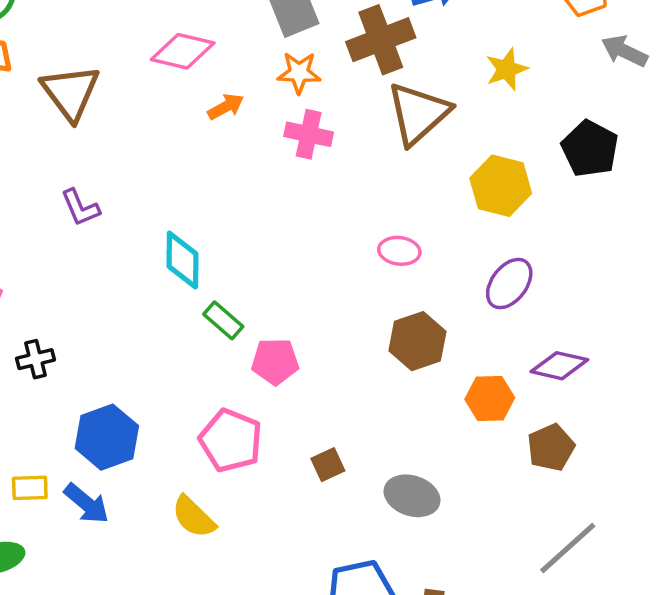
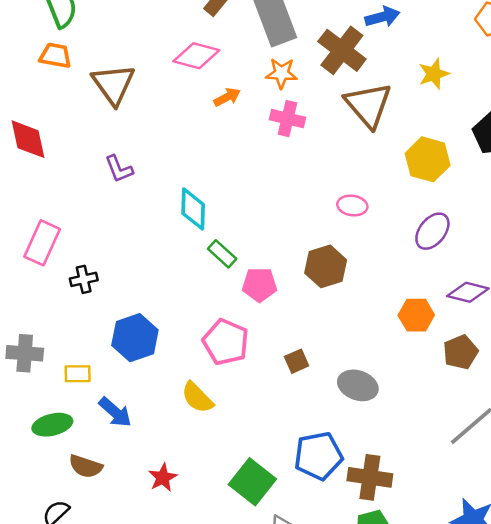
brown cross: (381, 40) -> (342, 50), turned -33
brown triangle: (418, 113) -> (368, 105), turned -30
brown hexagon: (417, 341) -> (326, 266), moved
blue arrow: (87, 504) -> (115, 412), moved

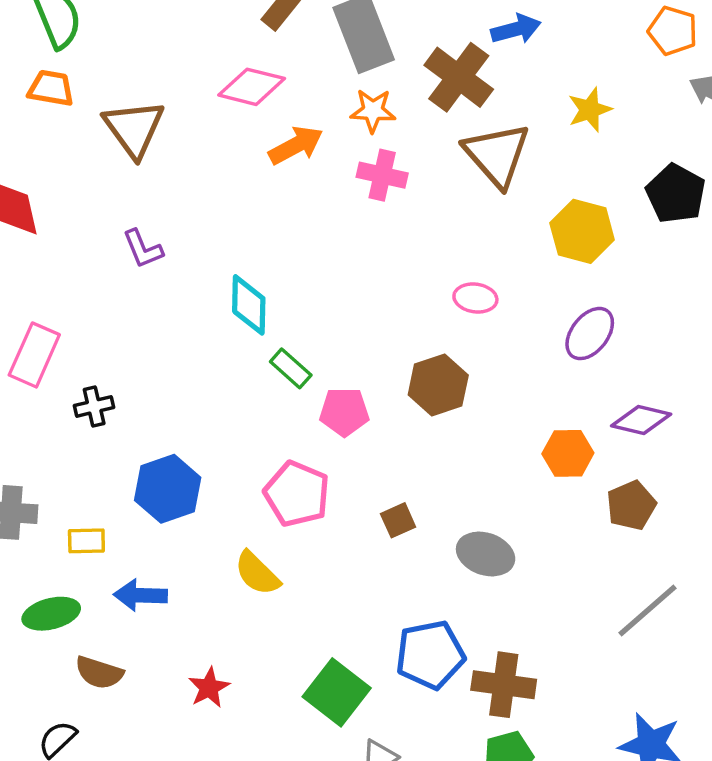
orange arrow: (227, 97) -> (296, 145), size x1.4
blue arrow: (115, 412) -> (140, 595), turned 141

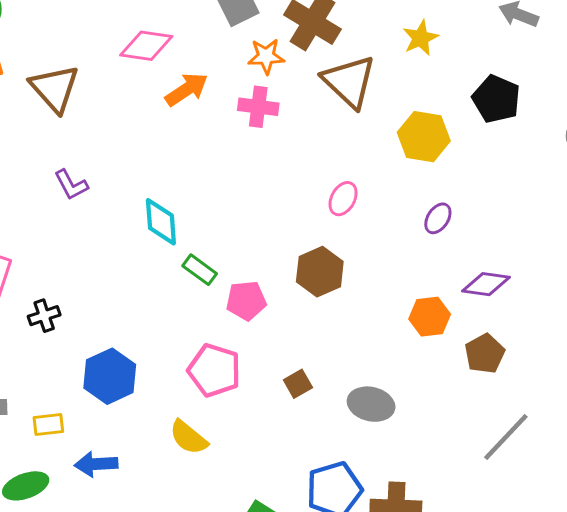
orange star: (373, 111) -> (266, 56), moved
pink ellipse: (475, 298) -> (343, 199), turned -64
purple ellipse: (590, 334) -> (438, 218), size x0.7

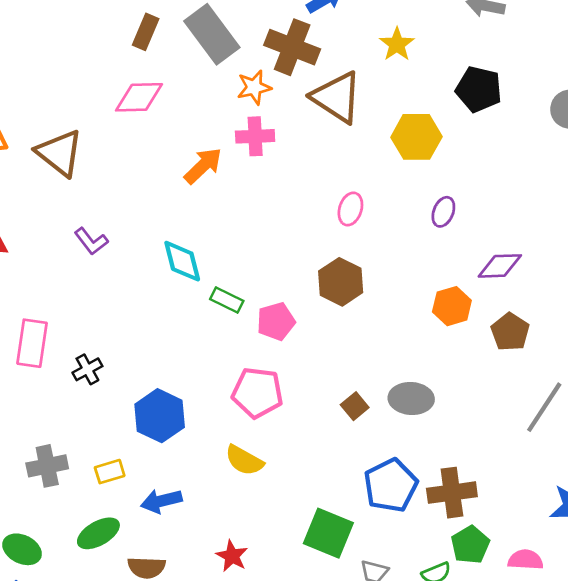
orange arrow: (187, 89) -> (203, 166), moved
brown square: (298, 384) -> (355, 406), moved

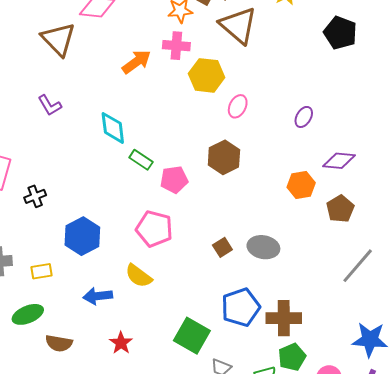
yellow hexagon: (416, 137) -> (207, 75), moved
brown triangle: (60, 153) -> (58, 39), moved
blue arrow: (161, 501) -> (98, 296), moved

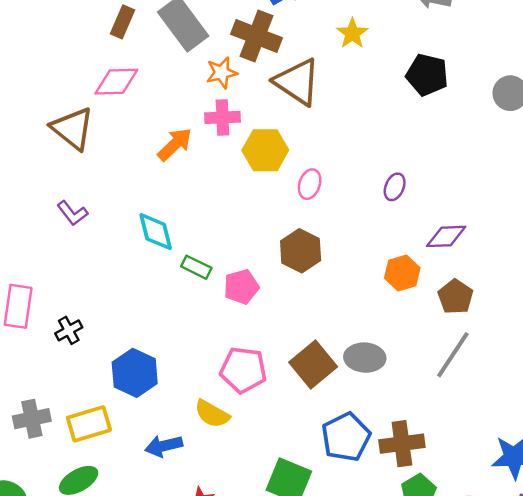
pink pentagon: (154, 229) -> (243, 370), moved
brown square: (222, 247) -> (313, 364), size x1.8
gray line: (358, 266) -> (453, 355), moved
yellow rectangle: (42, 271) -> (89, 424), size x1.6

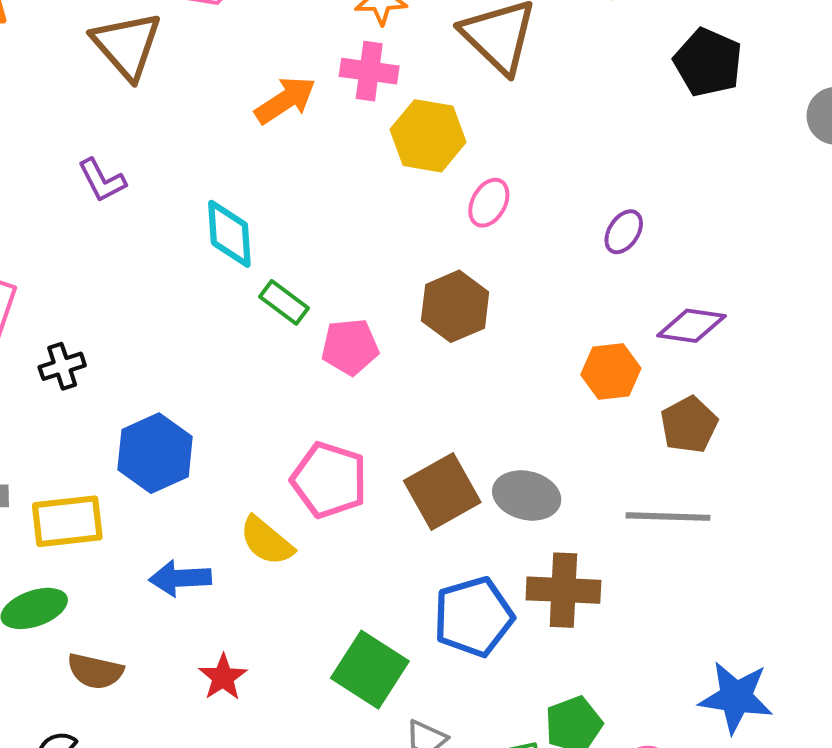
gray line: (453, 355) -> (668, 517), turned 48
brown cross: (402, 444) -> (563, 590), moved

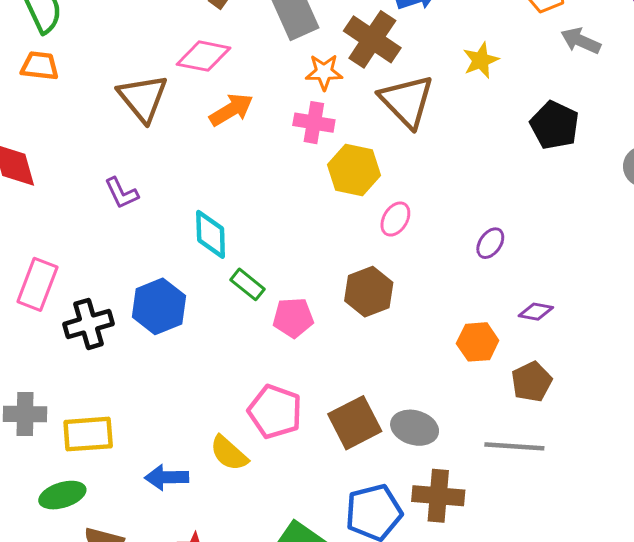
orange arrow: (285, 100) -> (231, 110), moved
purple diamond: (691, 326) -> (536, 312), size x0.7
black cross: (62, 366) -> (88, 324), size x1.5
blue hexagon: (155, 453) -> (159, 306), moved

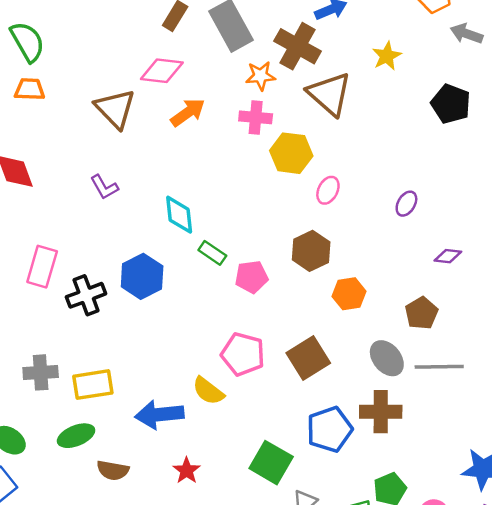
orange hexagon: (478, 342) -> (349, 294), moved
brown pentagon: (532, 382) -> (421, 313), moved
gray ellipse: (415, 428) -> (387, 358), moved, turned 39
blue arrow: (167, 477) -> (159, 415), size x1.4

